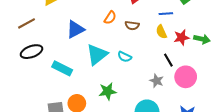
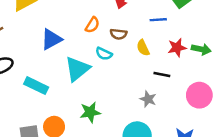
yellow semicircle: (161, 32) -> (143, 48), moved
cyan semicircle: (125, 57) -> (104, 54), moved
black line: (168, 60) -> (162, 75), turned -48
pink circle: (186, 77) -> (199, 95), moved

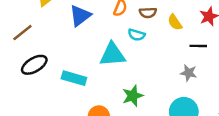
blue triangle: (51, 39) -> (80, 16), moved
cyan triangle: (77, 69) -> (112, 54), turned 44

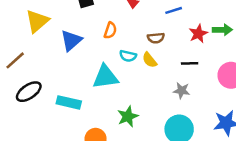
brown semicircle: (148, 13) -> (156, 38), moved
yellow semicircle: (175, 22) -> (150, 60), moved

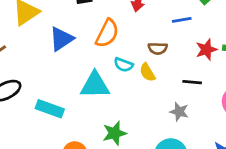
orange semicircle: (110, 30) -> (107, 33), size x1.5

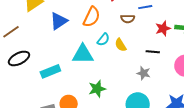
brown semicircle: (158, 48) -> (128, 19), moved
cyan semicircle: (123, 65) -> (103, 40), turned -72
cyan rectangle: (50, 109) -> (50, 71), turned -42

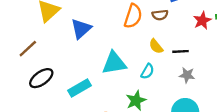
orange semicircle: (92, 17) -> (133, 16), moved
cyan semicircle: (103, 40) -> (147, 71), moved
black line: (153, 52) -> (181, 51), moved

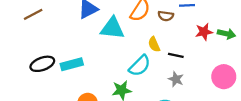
cyan triangle: (114, 63) -> (112, 28), moved
cyan semicircle: (147, 71) -> (140, 66), size x1.5
black ellipse: (41, 78) -> (42, 64), moved

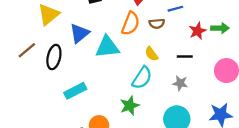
black line: (176, 55) -> (185, 56), moved
black ellipse: (42, 64) -> (54, 57), moved, turned -45

